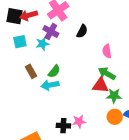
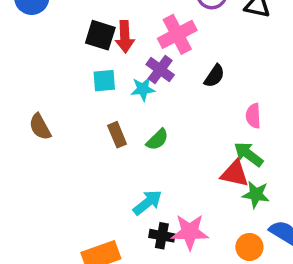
red arrow: (28, 15) -> (125, 37), turned -84
cyan arrow: (50, 85) -> (148, 203), moved, turned 144
orange circle: (115, 117) -> (249, 247), moved
pink star: (79, 122) -> (190, 232), size x1.5

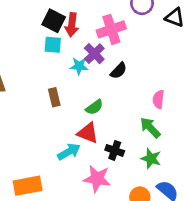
black semicircle: (214, 76) -> (119, 71), moved
cyan square: (104, 81) -> (53, 45), moved
green semicircle: (157, 140) -> (94, 107), moved
red triangle: (235, 174) -> (88, 133), moved
black cross: (162, 236) -> (115, 150), moved

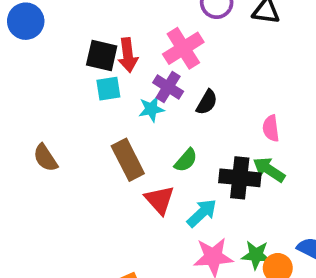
brown rectangle: (54, 97) -> (128, 160), size x1.5
red triangle: (88, 133) -> (159, 200), moved, turned 40
black cross: (115, 150) -> (240, 178), moved, size x1.5
cyan arrow: (69, 152) -> (202, 213), moved
green star: (151, 159) -> (256, 255), moved

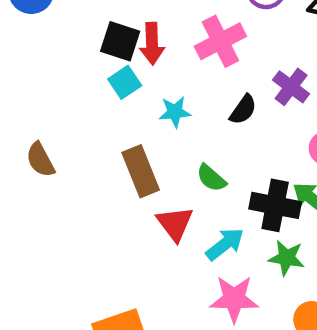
purple cross: (168, 87) -> (291, 87), moved
cyan square: (108, 89) -> (125, 82), turned -30
green semicircle: (186, 160) -> (211, 178), turned 85
green star: (256, 255) -> (287, 258), moved

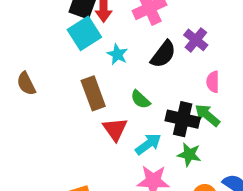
cyan square: (125, 82) -> (84, 33), size x1.5
black semicircle: (243, 110) -> (163, 54), size x1.4
cyan star: (175, 112) -> (117, 54), turned 30

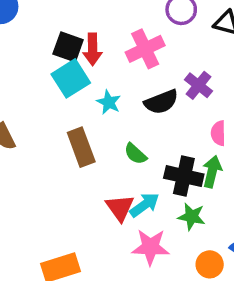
black semicircle: (163, 54) -> (161, 102), turned 32
green arrow: (207, 115) -> (212, 172), turned 64
red triangle: (115, 129) -> (120, 208), moved

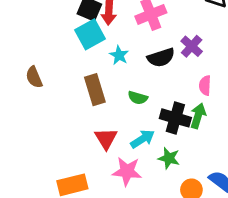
green semicircle: (135, 154) -> (138, 98), turned -30
red triangle: (120, 208) -> (106, 139), moved
green star: (192, 217) -> (169, 158), moved
pink star: (150, 247) -> (127, 171), moved

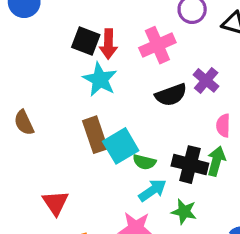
cyan square: (90, 34) -> (121, 146), moved
cyan star: (119, 55) -> (100, 79), moved, size x1.5
green semicircle: (138, 98) -> (144, 162), moved
red triangle: (106, 139) -> (55, 203), moved

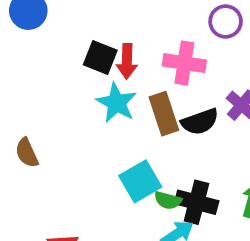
pink cross: (157, 45) -> (184, 63), turned 32
brown rectangle: (95, 135) -> (164, 114), moved
black cross: (190, 165) -> (197, 202), moved

